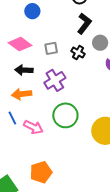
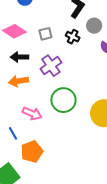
blue line: (12, 118) -> (13, 133), moved
orange pentagon: (41, 172) -> (32, 152), moved

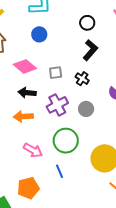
gray circle: (94, 26) -> (86, 109), moved
blue line: (13, 133) -> (60, 171), moved

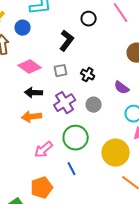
blue circle: (39, 34) -> (23, 28), moved
black L-shape: (90, 50) -> (67, 41), moved
pink arrow: (33, 150) -> (44, 150), turned 114

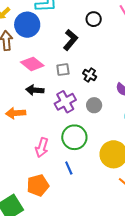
blue circle: (23, 28) -> (27, 25), size x1.6
orange arrow: (32, 117) -> (16, 113), moved
pink arrow: (44, 150) -> (42, 148), turned -36

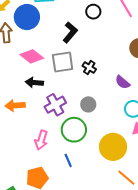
gray square: (63, 70) -> (63, 62), size x1.6
purple cross: (65, 102) -> (55, 105), moved
gray circle: (94, 105) -> (88, 104), moved

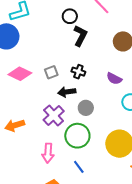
black L-shape: (70, 32) -> (80, 36), moved
gray square: (63, 62) -> (51, 72), size x0.6
black arrow: (34, 83) -> (67, 92), moved

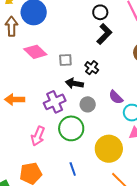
purple semicircle: (114, 79) -> (116, 97), moved
blue line: (79, 167) -> (73, 169), moved

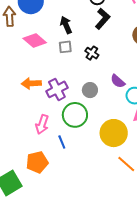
black arrow: (74, 83) -> (66, 25), moved, turned 60
orange arrow: (15, 99) -> (31, 83), moved
blue line: (73, 169) -> (62, 142), moved

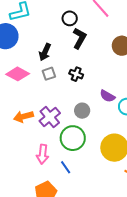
black arrow: (66, 25) -> (45, 52), turned -120

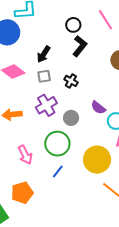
purple cross: (50, 117) -> (46, 105), moved
pink arrow: (43, 154) -> (25, 155), turned -42
blue line: (66, 167) -> (58, 172), moved, turned 64

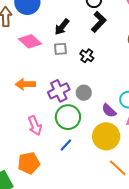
purple cross: (46, 105) -> (59, 91), moved
purple semicircle: (98, 108) -> (109, 111), moved

